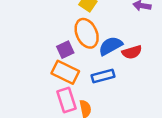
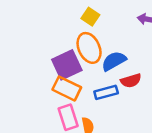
purple square: (65, 50) -> (67, 65), size x1.6
red semicircle: (132, 52) -> (131, 81), moved

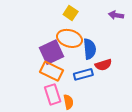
orange ellipse: (89, 48) -> (70, 38), turned -50
blue semicircle: (114, 61) -> (90, 49), turned 114

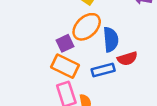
orange ellipse: (70, 38) -> (87, 27), turned -60
purple square: (52, 52) -> (65, 43), size x0.6

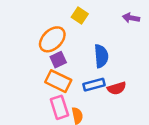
orange ellipse: (87, 27) -> (52, 39), moved
red semicircle: (127, 59) -> (117, 88), moved

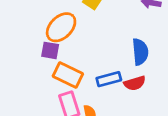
blue semicircle: (101, 56) -> (140, 52), moved
purple square: (58, 60) -> (50, 50), moved, turned 35

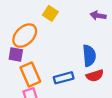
orange rectangle: (68, 75) -> (30, 74), turned 40
red semicircle: (135, 83) -> (95, 76), moved

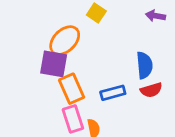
purple square: (16, 54) -> (54, 64), size x1.5

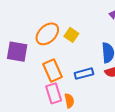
yellow square: (96, 13) -> (71, 35), moved
purple square: (54, 64) -> (17, 52), moved

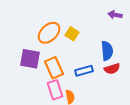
purple square: (17, 52) -> (30, 59), moved

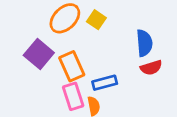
purple square: (30, 59) -> (39, 54), turned 30
blue rectangle: (84, 71) -> (105, 83), moved

